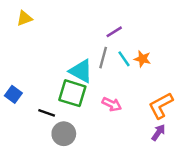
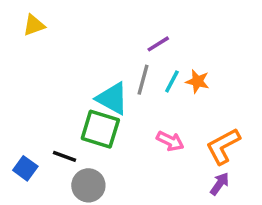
cyan line: (124, 59) -> (172, 81), turned 63
blue square: (13, 94) -> (25, 168), moved
pink arrow: (112, 104) -> (170, 141), moved

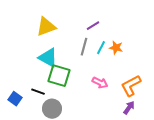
yellow triangle: (34, 25) -> (46, 27), moved, size x1.5
cyan triangle: (112, 98) -> (48, 58), moved

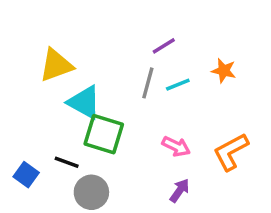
yellow triangle: (46, 27) -> (56, 65), moved
cyan line: (101, 48) -> (178, 85), turned 40
orange star: (116, 48) -> (224, 71), moved
purple arrow: (129, 108) -> (180, 191), moved

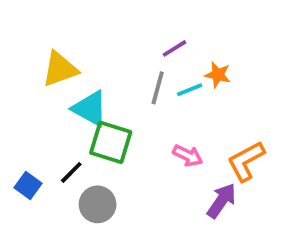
orange star: (224, 71) -> (218, 75), moved
black line: (67, 162) -> (71, 172), turned -65
purple arrow: (180, 191) -> (222, 201), moved, size x1.4

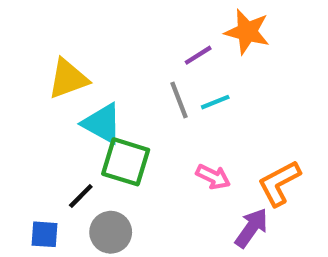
orange star: (218, 75) -> (247, 32), moved, size x1.5
gray line: (158, 88) -> (179, 100), turned -36
blue square: (28, 186) -> (45, 234), moved, turned -32

